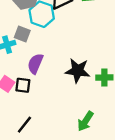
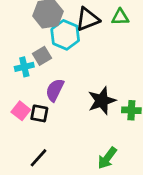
gray square: (22, 34) -> (42, 56), turned 35
black star: (78, 71) -> (102, 101), turned -30

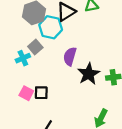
purple semicircle: (55, 90) -> (70, 56), moved

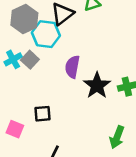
cyan cross: (23, 58) -> (13, 59), moved
pink square: (26, 93) -> (15, 129), moved

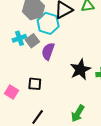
purple semicircle: (72, 67) -> (48, 51), moved
green arrow: (117, 137) -> (78, 113), moved

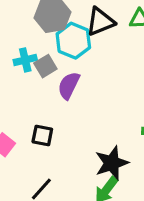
black star: (80, 69) -> (112, 163), moved

